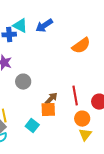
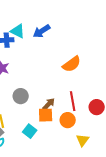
orange semicircle: (81, 46) -> (72, 64), moved
gray circle: (23, 82) -> (21, 96), moved
orange circle: (82, 119) -> (68, 120), moved

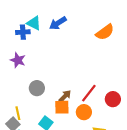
orange semicircle: (72, 64) -> (105, 32), moved
red line: (73, 101) -> (89, 93), turned 48

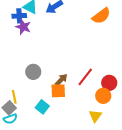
purple star: (18, 60) -> (23, 27), moved
orange circle: (84, 112) -> (103, 96), moved

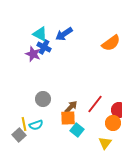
blue cross: (19, 16) -> (44, 47), moved, turned 32
cyan square: (42, 107) -> (77, 130), moved
cyan semicircle: (10, 119) -> (36, 125), moved

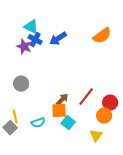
blue arrow: (64, 34) -> (58, 39), moved
gray circle: (43, 99) -> (21, 84), moved
cyan semicircle: (36, 125) -> (38, 123), moved

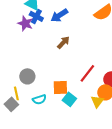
gray circle: (21, 84) -> (27, 76), moved
brown arrow: (62, 100) -> (63, 42), moved
yellow triangle: (96, 136) -> (97, 101), moved

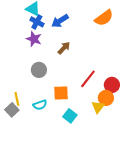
purple star: (25, 23) -> (34, 39), moved
gray circle: (27, 76) -> (39, 70), moved
cyan square: (69, 99) -> (70, 116), moved

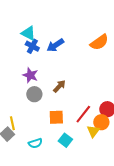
purple star: (34, 39) -> (30, 75), moved
brown arrow: (64, 48) -> (59, 86), moved
red line: (88, 79) -> (83, 114), moved
cyan semicircle: (40, 105) -> (35, 143), moved

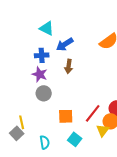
cyan triangle: (28, 33) -> (47, 28), moved
blue cross: (32, 46) -> (42, 55), moved, turned -32
brown arrow: (59, 86) -> (69, 66), moved, turned 144
cyan semicircle: (35, 143) -> (45, 142), turned -80

